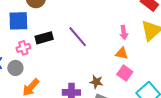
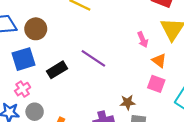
pink cross: (23, 48) -> (23, 89), moved
orange triangle: (122, 53) -> (159, 61), moved, turned 40

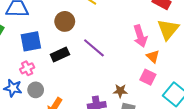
brown circle: (36, 29) -> (65, 21), moved
pink arrow: (143, 40) -> (140, 36), size x1.5

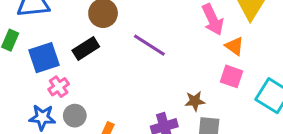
blue square: (31, 41) -> (44, 58), moved
black rectangle: (60, 55) -> (86, 48), moved

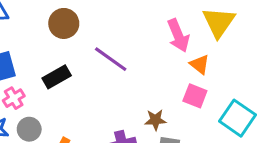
black rectangle: (86, 48) -> (57, 77), moved

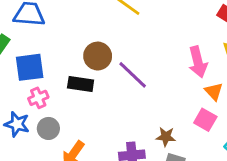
brown circle: (64, 23) -> (98, 56), moved
black rectangle: (57, 77) -> (81, 84), turned 30

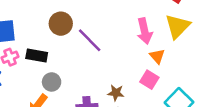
black rectangle: (81, 84) -> (37, 56), moved
gray circle: (48, 128) -> (52, 82), moved

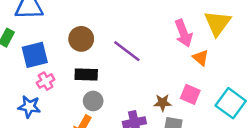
brown circle: (61, 24) -> (81, 39), moved
black rectangle: (37, 56) -> (86, 74), moved
pink square: (149, 80) -> (190, 94), moved

